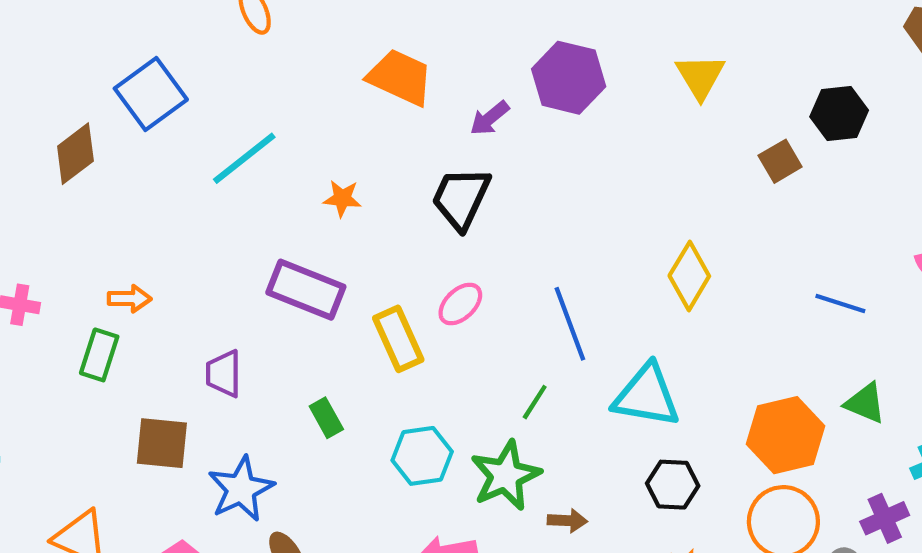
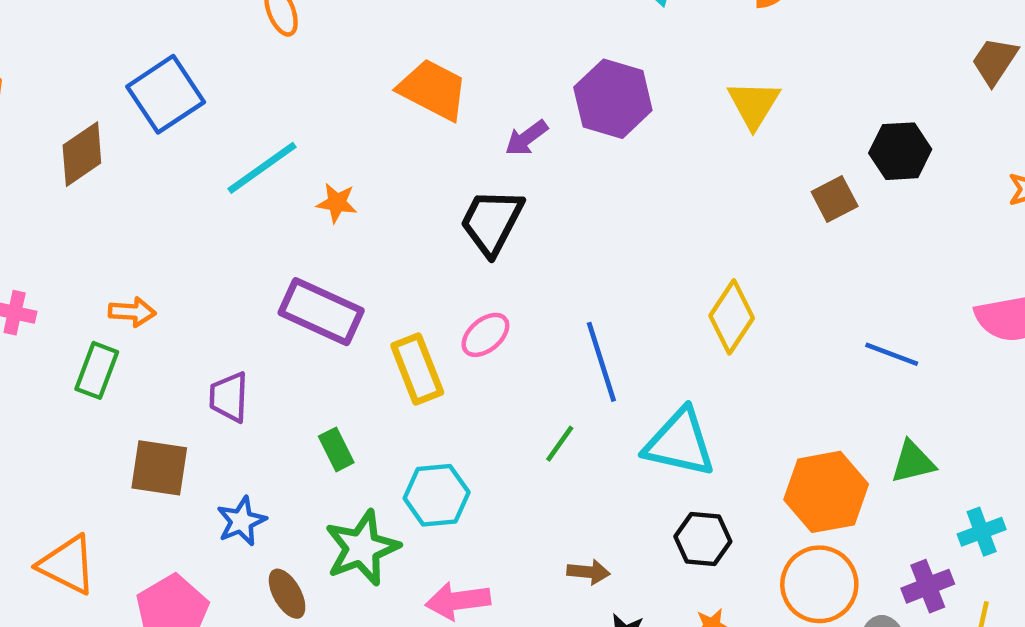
orange star: (342, 198) -> (337, 203), moved
green triangle: (865, 403) -> (913, 462), turned -39
green star: (506, 476) -> (362, 548), moved
blue star: (241, 489) -> (241, 521), size x0.7

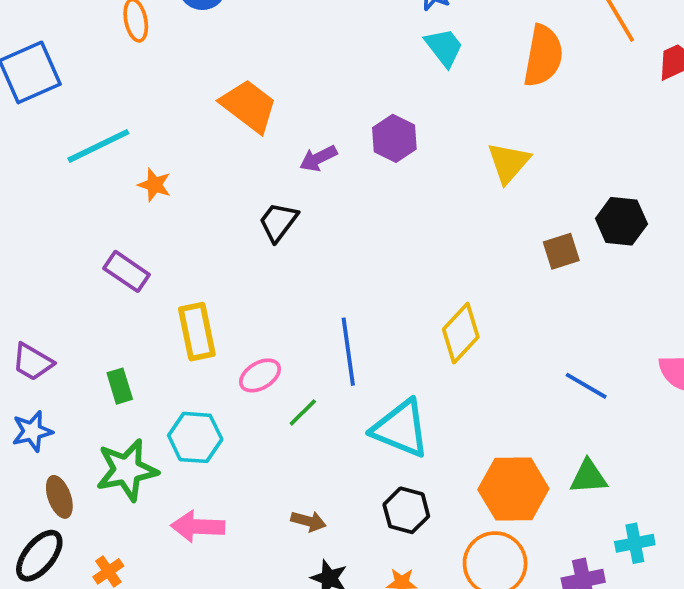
purple hexagon: (613, 99) -> (394, 138), size x0.7
black trapezoid: (492, 222) -> (278, 222), size x0.7
purple rectangle: (321, 312) -> (127, 271), size x0.7
pink ellipse: (485, 335) -> (260, 375), moved
purple trapezoid: (229, 397) -> (33, 362), moved, turned -72

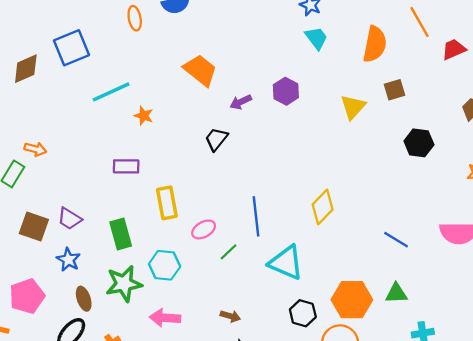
brown square: (561, 251) -> (395, 90), moved
purple rectangle: (127, 271) -> (126, 166), turned -35
green rectangle: (120, 386) -> (121, 234), size x1.5
blue star: (32, 431) -> (68, 260), turned -30
black hexagon: (406, 510) -> (303, 313), moved

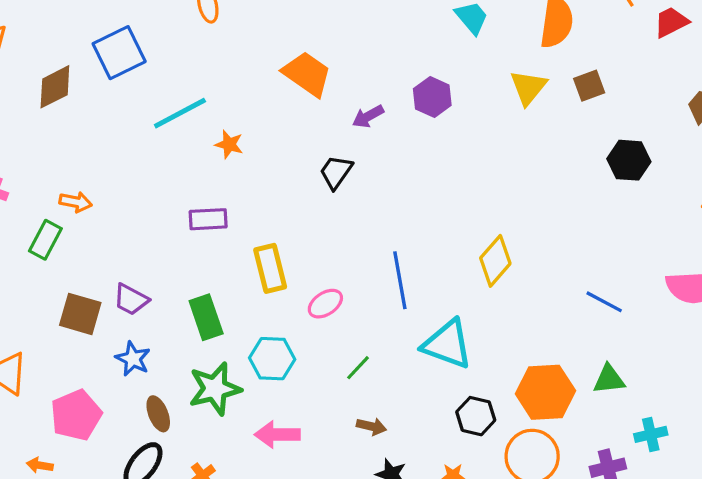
yellow triangle: (353, 107) -> (528, 87), moved
green line: (228, 252) -> (358, 368), moved

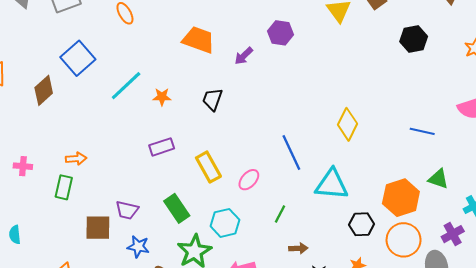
black trapezoid: (336, 172) -> (212, 99), moved
green triangle: (609, 379) -> (438, 179), turned 40

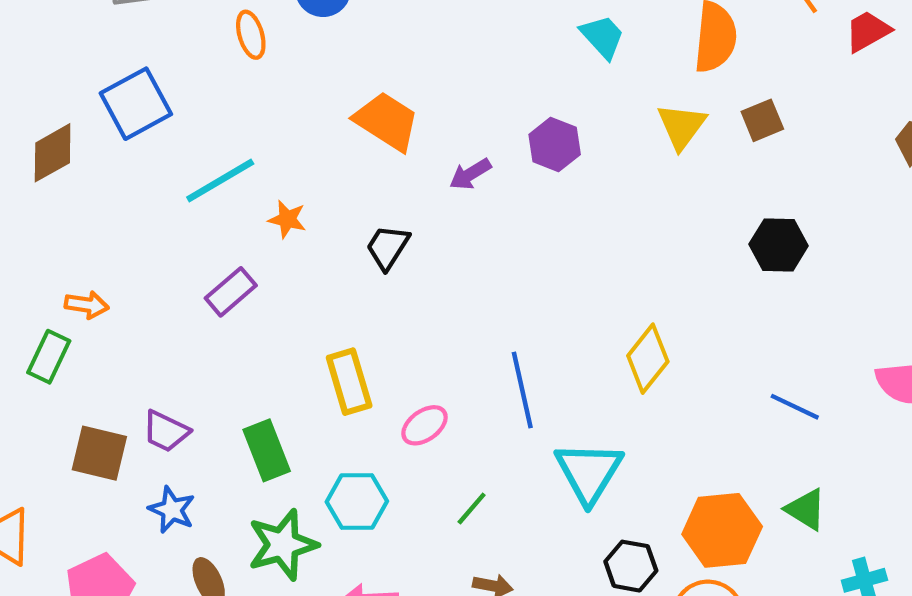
black hexagon: (414, 39) -> (779, 245), moved
purple rectangle: (162, 147) -> (231, 292), moved, turned -35
cyan triangle: (332, 184) -> (589, 472), turned 44

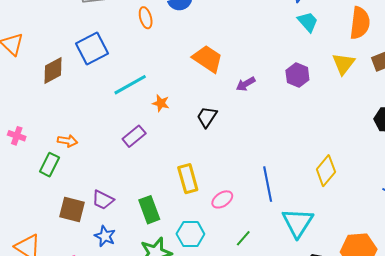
purple hexagon: (555, 144) -> (297, 75), moved

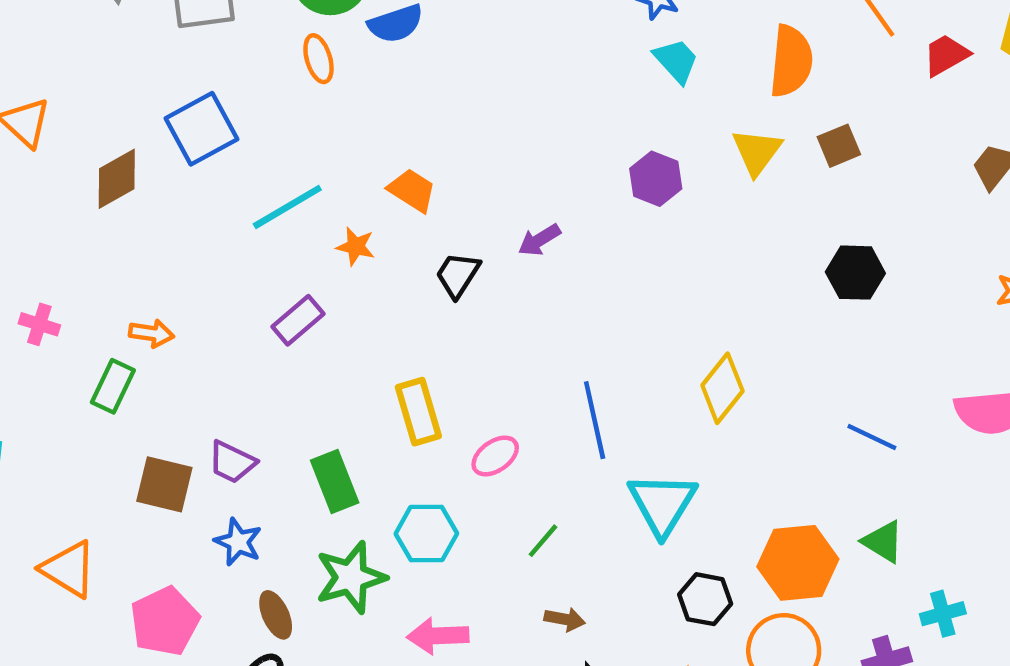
orange trapezoid: (208, 59) -> (412, 190), moved, size x0.7
purple arrow: (246, 84) -> (539, 240), moved

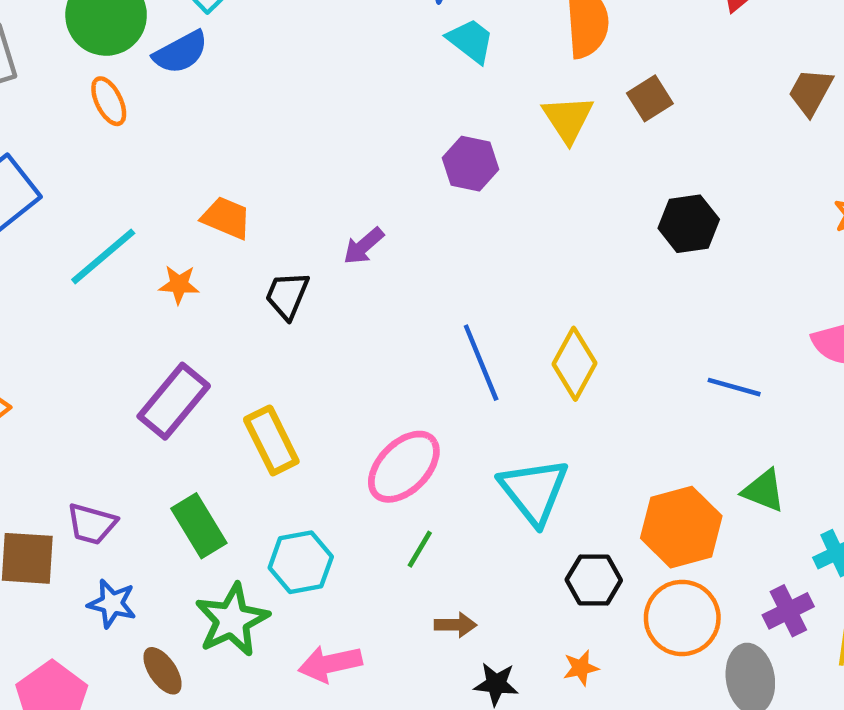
purple rectangle: (298, 320) -> (174, 401), moved, size x1.4
blue line: (595, 420) -> (481, 363), moved
pink ellipse: (495, 456) -> (404, 467), moved, size x1.6

